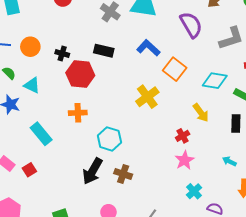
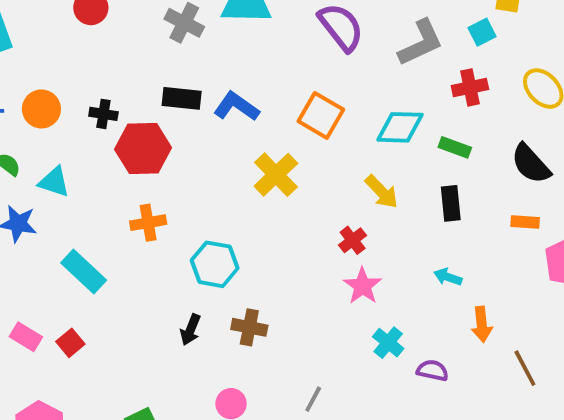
blue L-shape: (148, 48) -> (236, 107), moved
black arrow: (93, 171) -> (190, 330), size x0.6

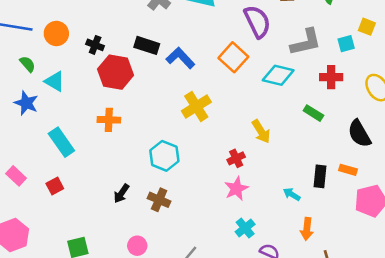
orange square: (321, 115) -> (233, 57), moved
cyan diamond: (400, 127) -> (278, 75), moved
black rectangle: (451, 203) -> (320, 176), moved
cyan hexagon: (215, 264) -> (164, 156), moved
red square: (70, 343) -> (55, 186), moved

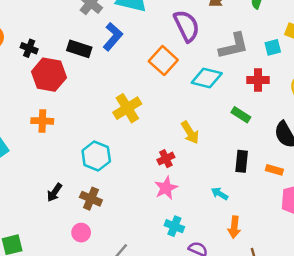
blue L-shape: (180, 58) -> (113, 37), moved, turned 84
black rectangle: (320, 176) -> (242, 161), moved
cyan cross: (245, 228) -> (174, 226), turned -30
pink circle: (137, 246) -> (81, 233), moved

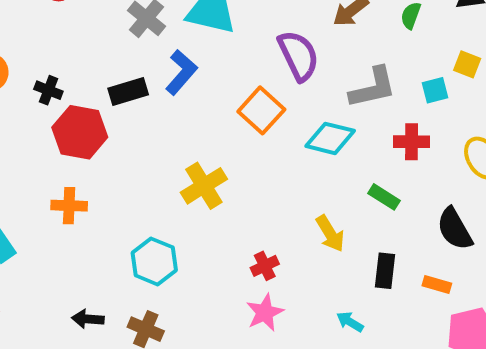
black rectangle: (79, 49) -> (128, 91), turned -35
yellow arrow: (190, 133) -> (330, 234), moved
black arrow: (54, 192) -> (88, 319), turned 60

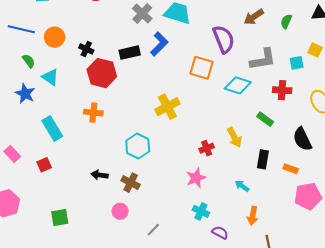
orange square: (261, 110) -> (201, 68), turned -30
red cross: (265, 266) -> (207, 148), moved

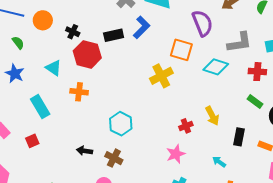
cyan triangle: (50, 77) -> (54, 68), moved
yellow cross: (167, 107) -> (161, 76), moved
green rectangle: (265, 119) -> (255, 101), moved

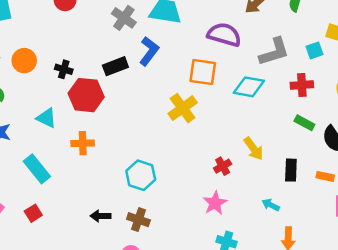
purple semicircle: (202, 23) -> (224, 35), turned -44

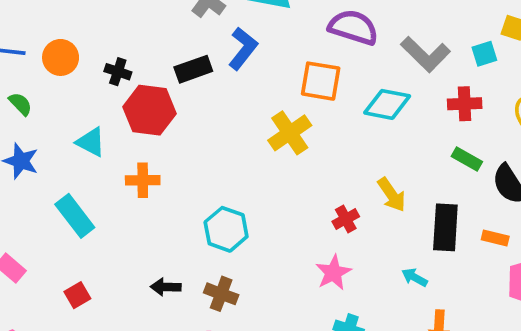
gray L-shape: (274, 52) -> (425, 54), turned 60
black rectangle: (291, 170) -> (445, 227), size x1.4
red square: (33, 213) -> (77, 295), moved

